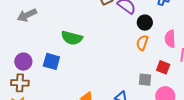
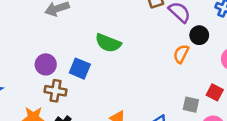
orange semicircle: (142, 43) -> (181, 54), moved
brown cross: (20, 83) -> (55, 91), moved

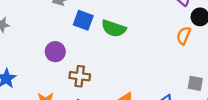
blue square: (80, 69) -> (83, 20), moved
brown cross: (55, 91) -> (80, 76), moved

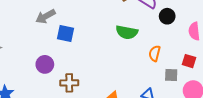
green semicircle: (114, 28) -> (127, 32), moved
orange semicircle: (184, 36) -> (155, 53), moved

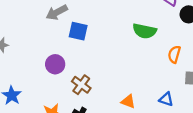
brown cross: (69, 83) -> (81, 85), turned 36

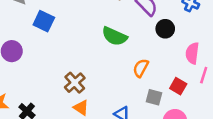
brown cross: (81, 85) -> (75, 83), moved

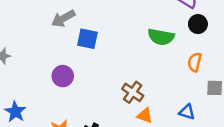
black circle: (165, 29) -> (198, 24), moved

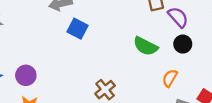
purple circle: (63, 76) -> (26, 75), moved

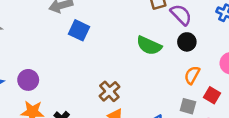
orange semicircle: (170, 78) -> (192, 75), moved

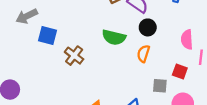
orange semicircle: (192, 75) -> (143, 54), moved
brown cross: (109, 91) -> (74, 56), moved

